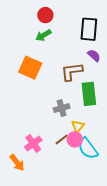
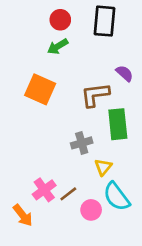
black rectangle: (89, 29) -> (104, 21), moved
brown line: (62, 139) -> (68, 194), moved
pink circle: (75, 139) -> (91, 210), moved

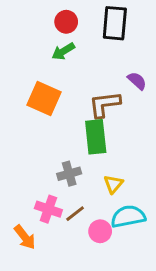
green rectangle: (118, 124) -> (96, 137), moved
gray cross: (82, 143) -> (69, 174), moved
pink cross: (44, 190) -> (48, 209), turned -35
cyan semicircle: (117, 197) -> (128, 217), turned 116

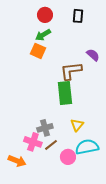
black rectangle: (115, 23) -> (78, 16), size x0.6
orange square: (44, 98) -> (38, 51), moved, size x0.7
gray cross: (69, 174) -> (45, 128), moved
orange arrow: (25, 237) -> (17, 161), turned -30

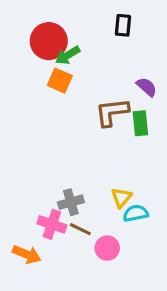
red circle: (45, 15) -> (49, 41), moved, size x1.5
green rectangle: (65, 93) -> (140, 123), moved, size x0.7
brown line: (51, 145) -> (80, 229), turned 64
cyan semicircle: (87, 147) -> (136, 213), moved, size x0.7

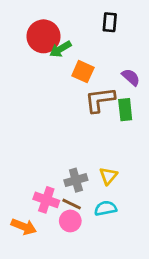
orange square: (60, 81) -> (83, 72), moved
gray cross: (71, 202) -> (76, 180), moved
cyan semicircle: (136, 213) -> (105, 208), moved
pink circle: (107, 248) -> (70, 221), moved

